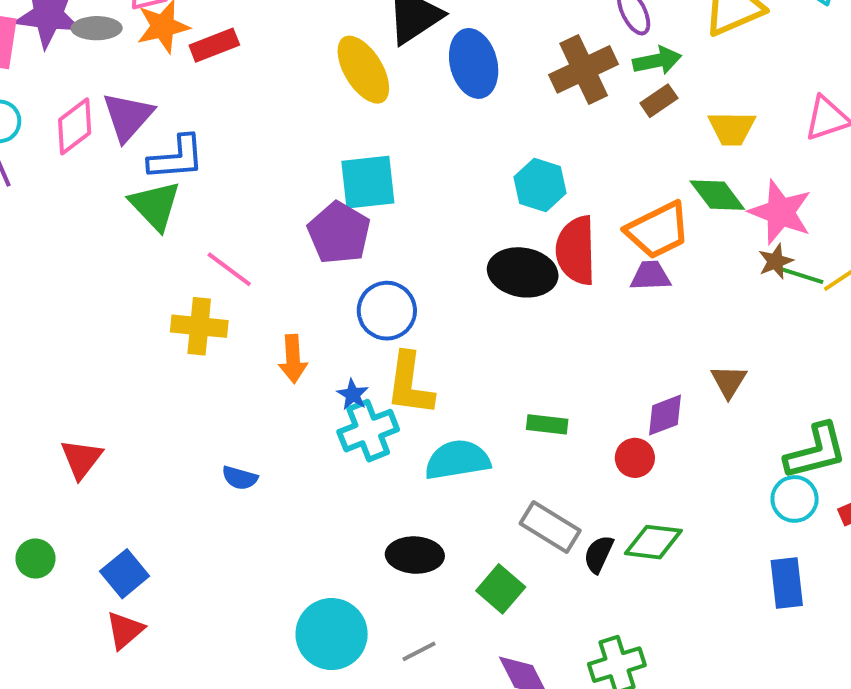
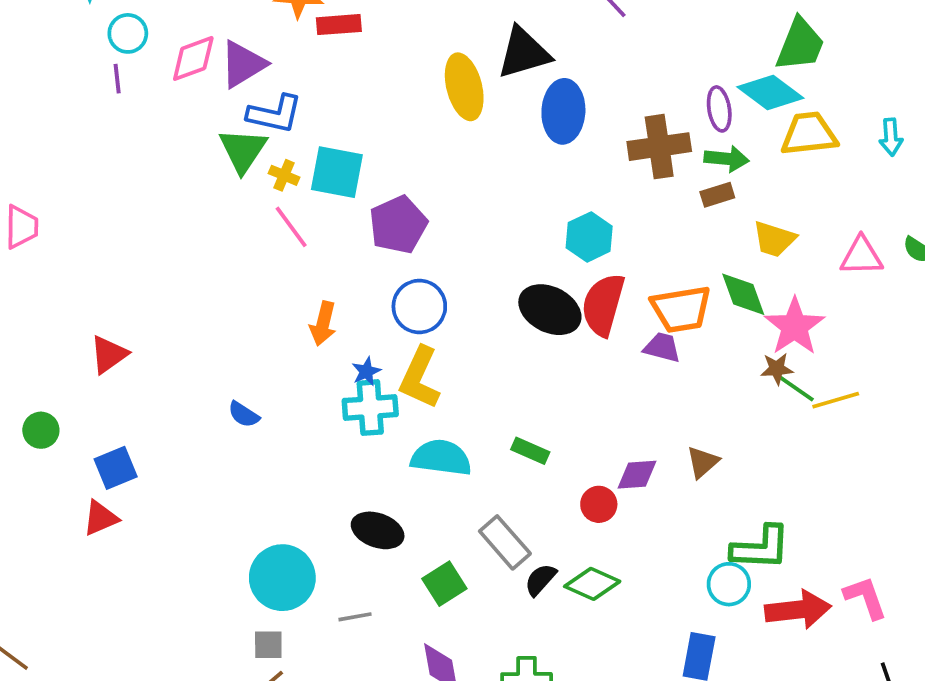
cyan square: (368, 182) -> (337, 172), moved
yellow cross: (199, 326) -> (284, 175), moved, size x0.6

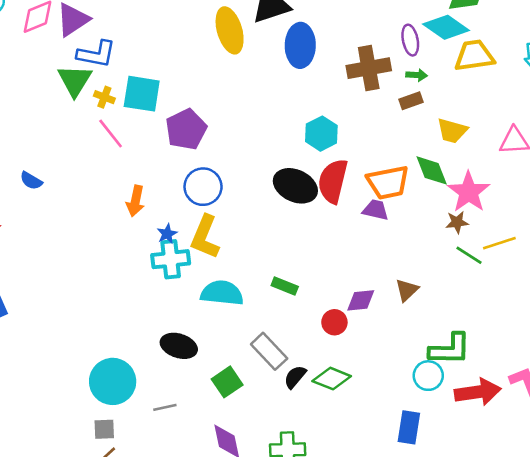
green arrow: (727, 159) -> (417, 75), size x0.7
green line: (796, 389) -> (469, 255), moved
blue semicircle: (244, 414) -> (31, 181), moved

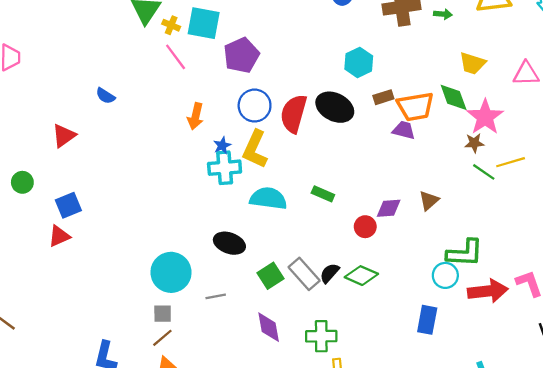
brown rectangle: (411, 101) -> (383, 97), moved
red semicircle: (333, 181) -> (294, 114), moved
gray rectangle: (269, 351) -> (304, 274), moved

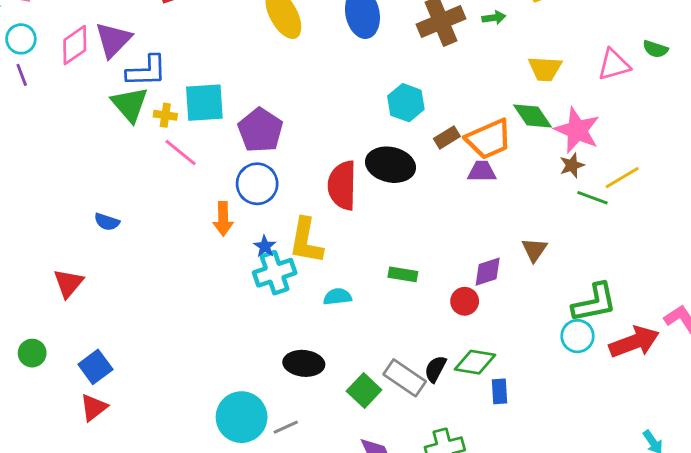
blue circle: (255, 106) -> (257, 184), moved
cyan semicircle: (268, 198) -> (337, 297), size x0.6
gray line: (216, 296) -> (286, 427), moved
blue rectangle: (427, 320) -> (500, 391), moved, size x0.7

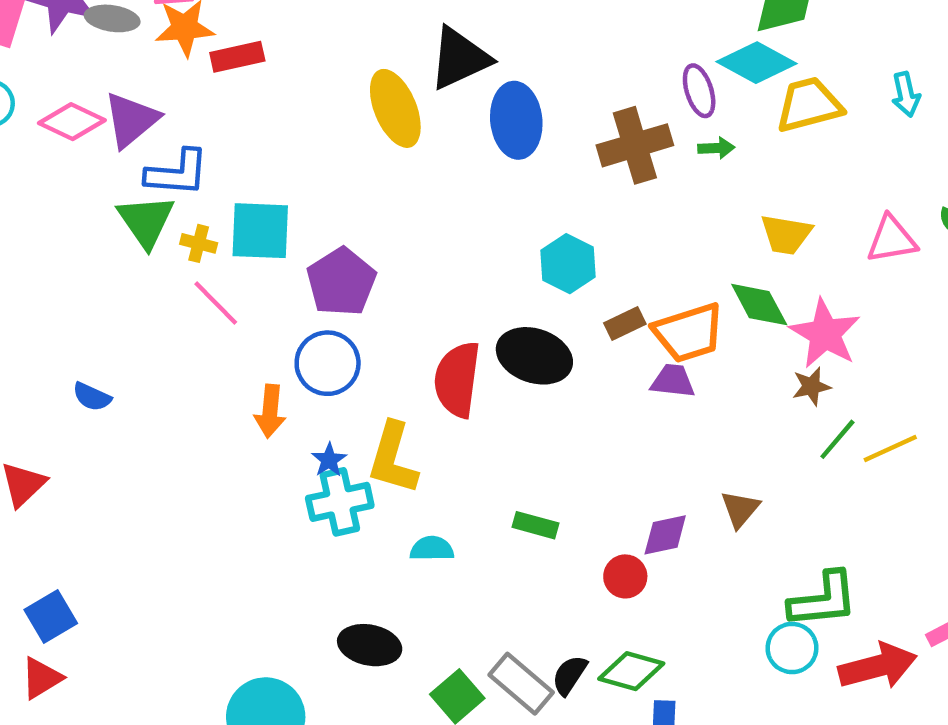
pink diamond: (75, 45) -> (72, 122), turned 54
yellow line: (622, 178) -> (890, 449), moved
green line: (592, 198) -> (837, 439), turned -76

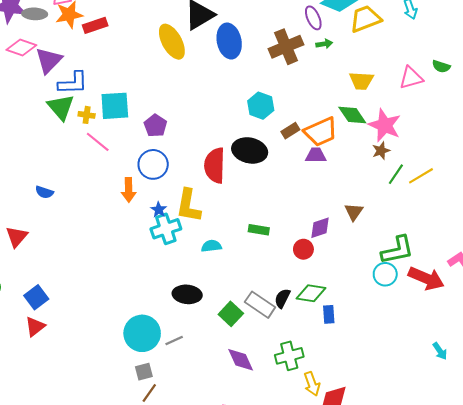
pink diamond: (72, 122) -> (21, 48), moved
purple pentagon: (341, 282) -> (155, 126), size x0.7
red arrow: (878, 666) -> (426, 278), turned 44

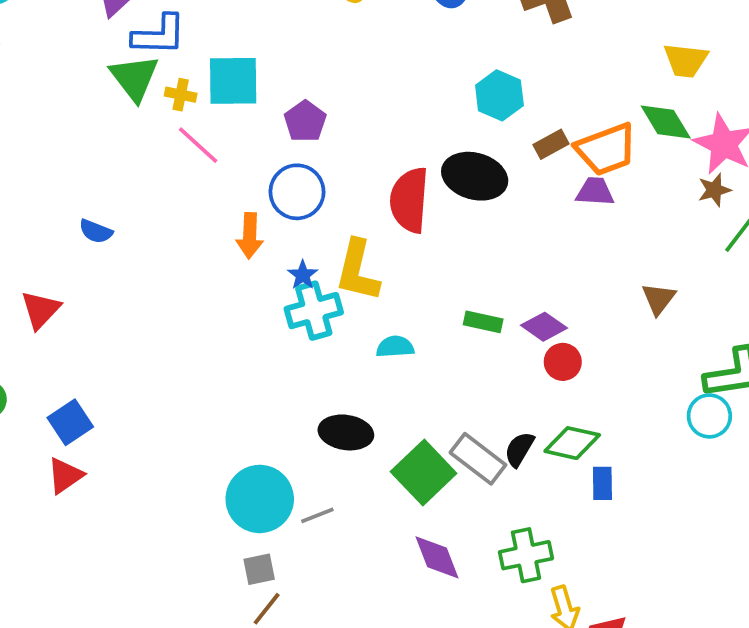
purple diamond: (320, 228) -> (544, 327), moved, turned 50
green square: (231, 314) -> (424, 473), size x1.4

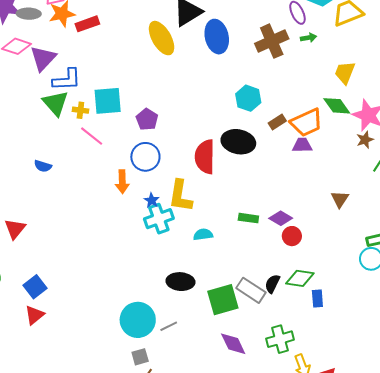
yellow trapezoid: (686, 60) -> (345, 73), turned 110
blue semicircle: (96, 231) -> (43, 166), moved
green square: (424, 473) -> (223, 300), turned 32

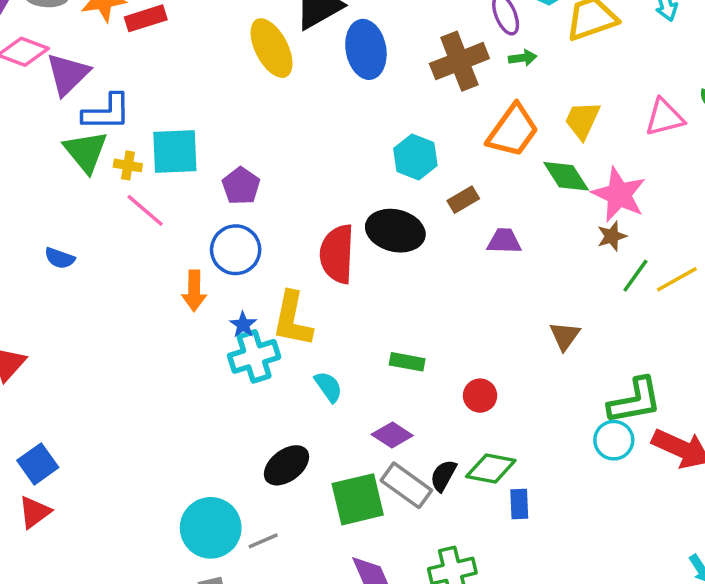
orange trapezoid: (307, 123) -> (513, 131), moved, turned -32
purple diamond: (281, 218) -> (392, 435), moved
cyan semicircle: (203, 235) -> (328, 387), turned 60
black ellipse: (180, 282) -> (286, 465), turned -44

